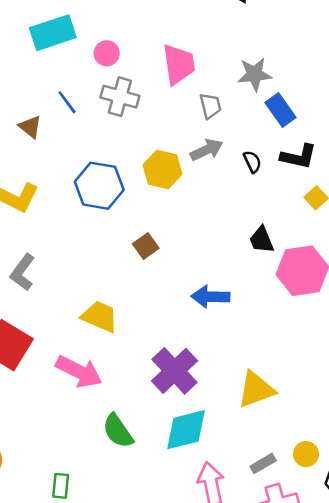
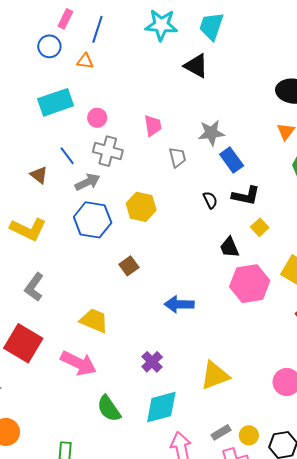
pink trapezoid: (179, 64) -> (153, 126), size x0.7
gray arrow: (207, 150) -> (87, 182), moved
black trapezoid: (262, 240) -> (229, 247), moved
purple cross: (174, 371) -> (152, 362), size x0.6
yellow circle: (306, 454) -> (249, 435), moved

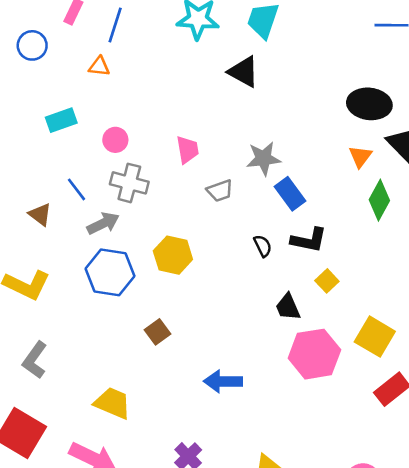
blue circle: (49, 46) -> (32, 45), moved
cyan rectangle: (56, 102) -> (61, 120), size x0.7
gray trapezoid: (178, 157) -> (220, 191), turned 85

